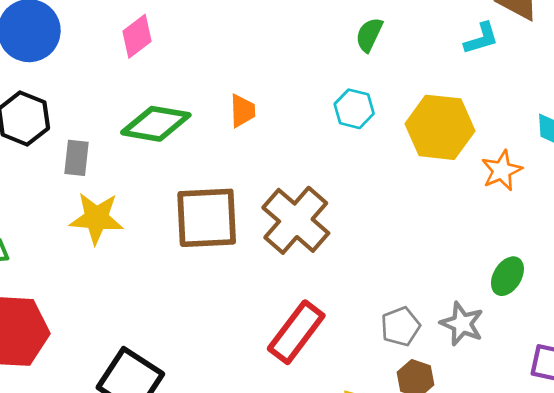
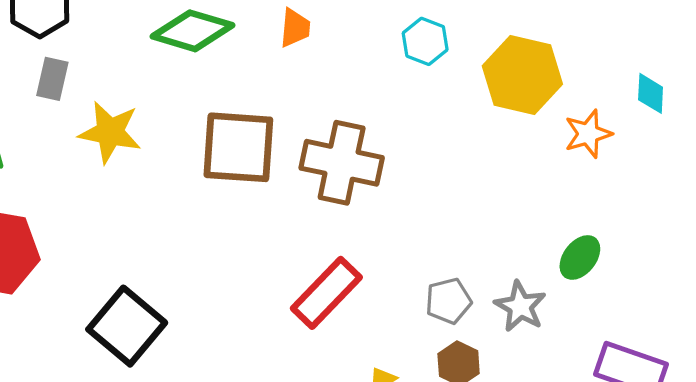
gray rectangle: (76, 158) -> (52, 79), moved
brown cross: (296, 220) -> (342, 163), turned -36

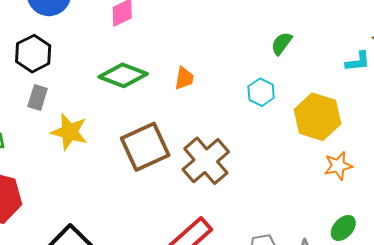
orange star: (588, 134) -> (338, 166), moved
brown square: (238, 147) -> (145, 147), turned -33
brown cross: (342, 163) -> (206, 161), turned 33

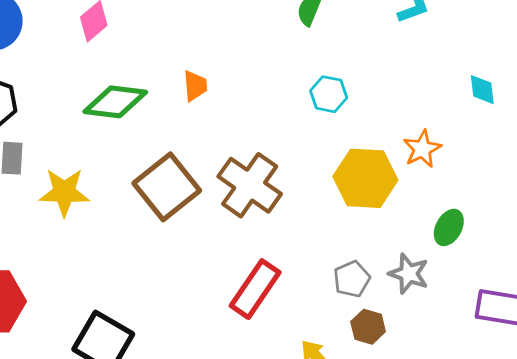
cyan hexagon: (261, 92) -> (329, 94), moved
yellow hexagon: (317, 117) -> (365, 178), moved

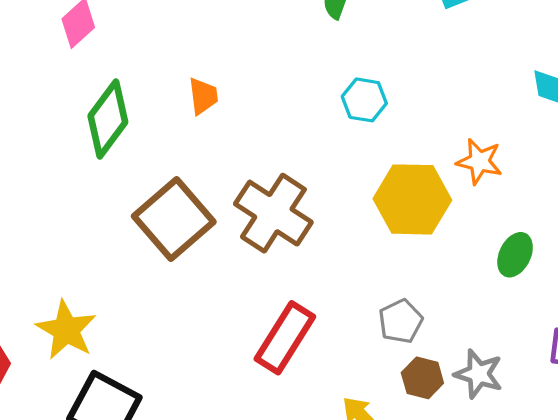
green diamond: (115, 102) -> (108, 119), turned -58
orange star: (422, 149) -> (479, 161), turned -30
yellow star: (64, 192) -> (66, 330), moved, turned 30
gray star: (409, 274) -> (479, 374), moved

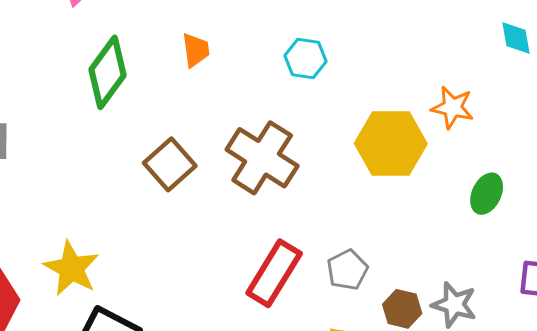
cyan hexagon: (364, 100) -> (306, 59), moved
brown square: (174, 219) -> (170, 164), size x0.7
gray pentagon: (401, 321) -> (347, 270), moved

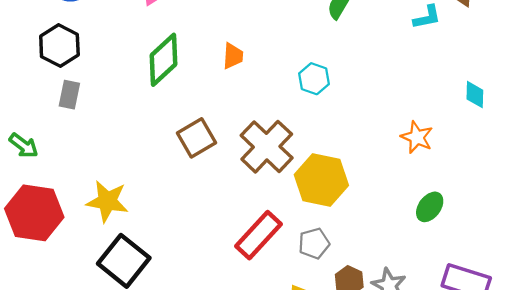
yellow hexagon: (391, 144) -> (321, 180), moved
yellow star: (71, 268) -> (107, 201), turned -30

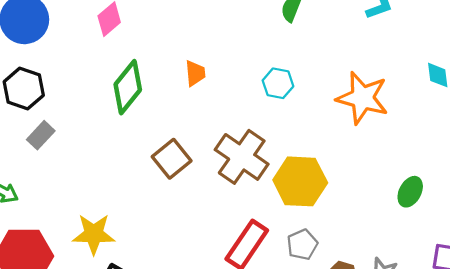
gray rectangle: (69, 95) -> (41, 135), turned 40
orange star: (417, 137) -> (362, 98), moved, size x1.6

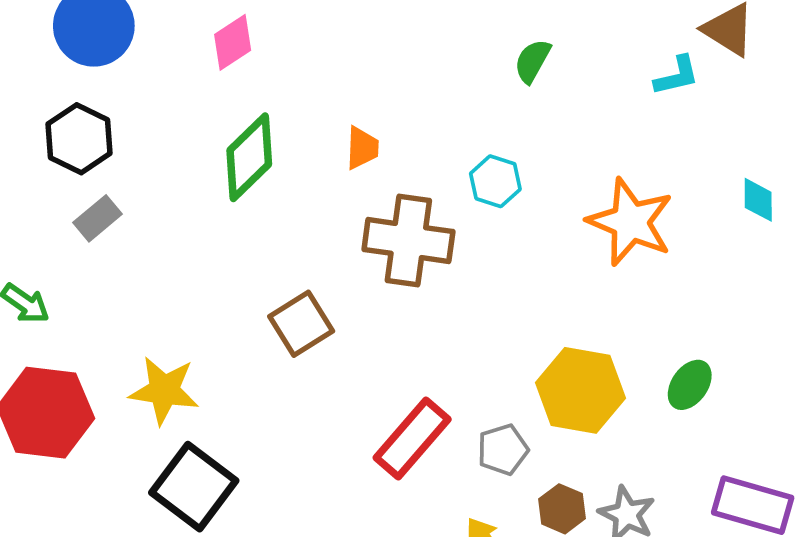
brown cross: (242, 157) -> (408, 241), moved, turned -34
brown square: (172, 159) -> (301, 324), moved
yellow hexagon: (300, 181) -> (581, 390), moved

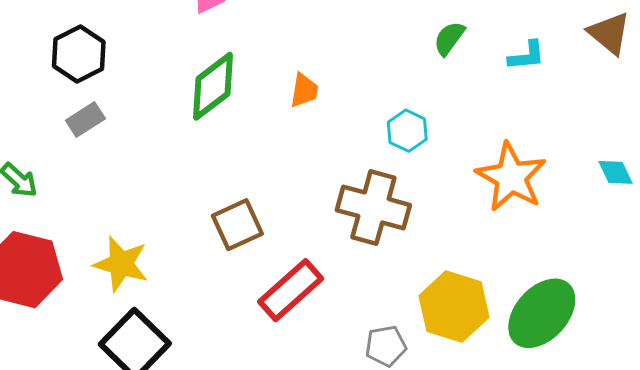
cyan L-shape: (677, 76) -> (527, 56), moved
cyan diamond: (758, 200) -> (615, 172), turned -33
brown cross: (408, 241) -> (373, 208), moved
green ellipse: (690, 385) -> (542, 313), size x1.8
red rectangle: (412, 439) -> (291, 290), moved

